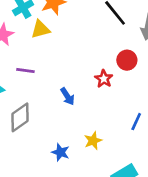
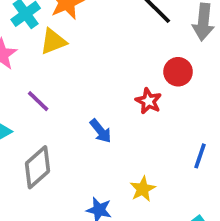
purple line: (25, 71) -> (38, 101), turned 42

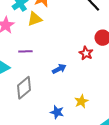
purple line: (38, 101) -> (25, 51), turned -48
blue arrow: (101, 131) -> (59, 69), turned -80

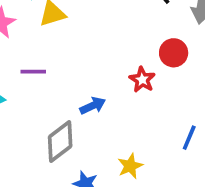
gray diamond: (24, 88) -> (60, 141), moved

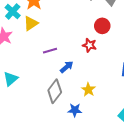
purple line: (33, 72) -> (50, 51), moved
yellow star: (130, 166) -> (88, 90), moved

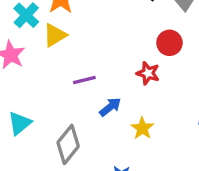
yellow star: (88, 90) -> (142, 128), moved
gray diamond: (55, 91) -> (68, 144), moved

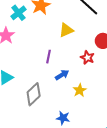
yellow triangle: (55, 35) -> (66, 30), moved
purple line: (84, 80) -> (48, 57), turned -72

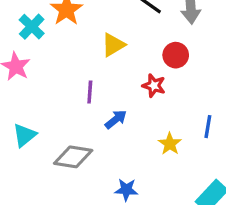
yellow star: (80, 90) -> (170, 144), moved
gray diamond: (34, 94) -> (73, 157), turned 60

